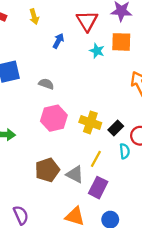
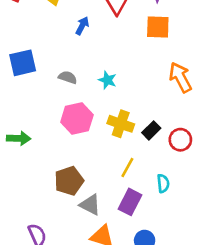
cyan star: (97, 51) -> (107, 80), moved
cyan semicircle: (125, 151) -> (163, 183), moved
gray triangle: (75, 174) -> (90, 205), moved

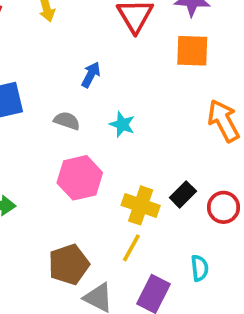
blue arrow: (82, 26) -> (91, 75), moved
yellow cross: (121, 124) -> (141, 205), moved
yellow line: (127, 168) -> (131, 248), moved

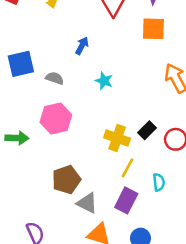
gray semicircle: (67, 121) -> (55, 78), moved
pink hexagon: (80, 178) -> (56, 119), moved
yellow line: (131, 248) -> (127, 168), moved

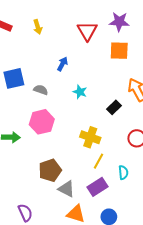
black rectangle: (147, 130) -> (114, 107), moved
purple rectangle: (126, 200) -> (98, 187), turned 30

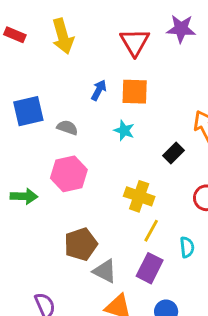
yellow arrow: (38, 27) -> (63, 36), size x1.6
orange square: (119, 51) -> (135, 92), moved
purple rectangle: (98, 187) -> (150, 268), turned -30

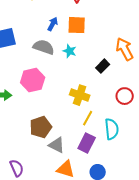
gray semicircle: (67, 127) -> (44, 47), moved, size x1.5
cyan semicircle: (187, 247) -> (112, 129), size x1.5

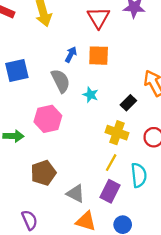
gray semicircle: (44, 47) -> (61, 81), turned 45
cyan star: (70, 51) -> (90, 95), moved
yellow cross: (80, 95) -> (117, 133), moved
brown pentagon: (41, 127) -> (43, 173), moved

